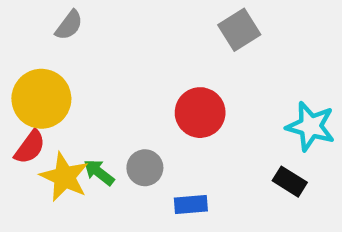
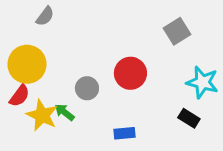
gray square: (239, 30) -> (177, 31), moved
gray circle: (145, 168) -> (87, 88), moved

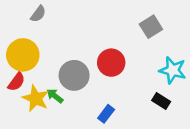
gray circle: (87, 88) -> (74, 75), size x1.5
blue rectangle: (124, 133) -> (106, 114), turned -48

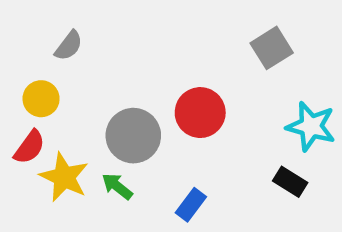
gray semicircle: (38, 14) -> (69, 46), moved
yellow circle: (23, 55) -> (41, 99), size x0.6
green arrow: (55, 96) -> (117, 186), moved

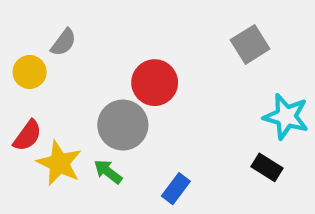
yellow circle: (41, 99) -> (30, 72), moved
red circle: (200, 113) -> (155, 83), moved

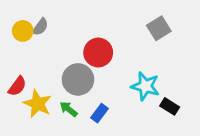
yellow circle: (30, 72) -> (23, 31), moved
cyan star: (286, 117) -> (145, 86), moved
blue rectangle: (176, 189) -> (100, 113), moved

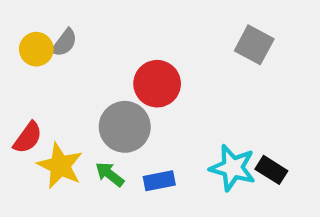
gray square: (159, 28) -> (254, 45), turned -30
cyan star: (145, 86) -> (233, 168), moved
blue rectangle: (100, 113) -> (159, 181), turned 42

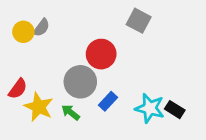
gray square: (254, 45) -> (139, 21), moved
blue rectangle: (159, 181) -> (108, 101), moved, turned -36

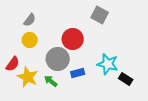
yellow circle: (23, 32) -> (30, 40), moved
blue rectangle: (108, 101) -> (78, 73), turned 32
cyan star: (150, 108) -> (108, 64), moved

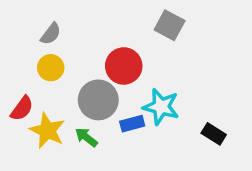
cyan star: (108, 64) -> (161, 107), moved

